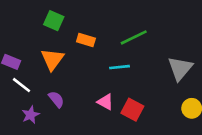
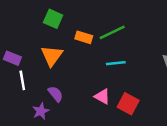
green line: (134, 37) -> (112, 32), moved
white line: (22, 85) -> (22, 80), turned 42
purple star: (31, 115) -> (41, 111), moved

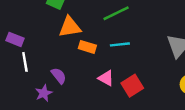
orange rectangle: (84, 37) -> (87, 47), moved
orange triangle: (52, 56) -> (70, 27), moved, turned 45
red square: (128, 104) -> (132, 86), turned 30

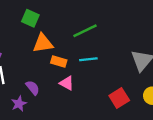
pink triangle: (106, 78) -> (67, 83), moved
red square: (132, 86) -> (119, 98), moved

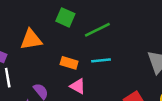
green square: (30, 18) -> (65, 17), moved
orange triangle: (43, 43) -> (31, 40), moved

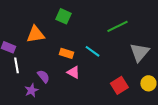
green line: (97, 30) -> (117, 26), moved
cyan line: (101, 60) -> (92, 51), turned 42

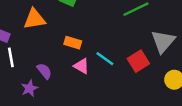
cyan line: (92, 51) -> (105, 59), moved
red square: (119, 85) -> (138, 61), moved

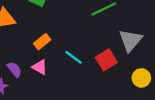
orange rectangle: (73, 43) -> (42, 42), turned -56
pink triangle: (81, 66) -> (40, 67), moved

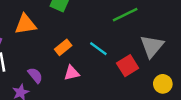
cyan line: (74, 57) -> (98, 49), moved
pink triangle: (40, 67) -> (72, 73), moved, turned -42

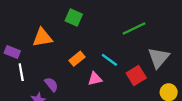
pink triangle: (72, 73) -> (95, 79), moved

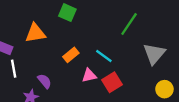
green line: (134, 29) -> (129, 24), turned -30
red square: (136, 76) -> (112, 82), moved

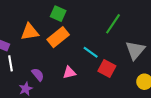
orange rectangle: (71, 55) -> (58, 37), moved, size x1.5
pink triangle: (89, 75) -> (69, 73), moved
red square: (112, 82) -> (107, 68), moved, turned -30

